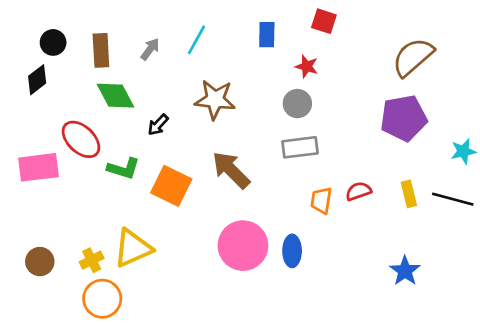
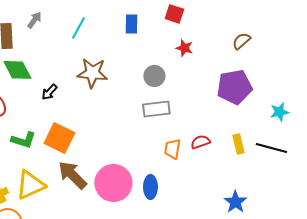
gray arrow: (150, 49) -> (34, 20), moved
brown semicircle: (413, 57) -> (241, 41), size x0.6
red star: (307, 66) -> (184, 48), moved
green L-shape: (123, 169) -> (23, 140), moved
brown arrow: (231, 170) -> (72, 175), moved

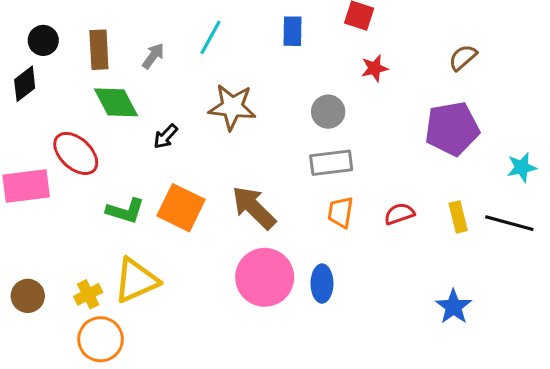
gray arrow: (34, 20) -> (153, 56), moved
red star: (184, 48) -> (375, 68), turned -30
orange trapezoid: (172, 149) -> (341, 212), moved
brown arrow: (72, 175) -> (254, 208), moved

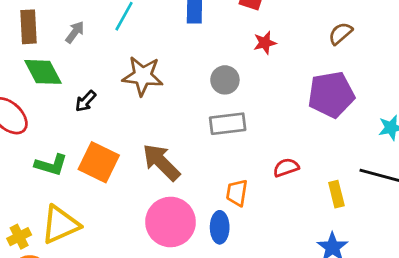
orange trapezoid: (341, 212) -> (237, 193), moved
yellow rectangle: (458, 217) -> (336, 194), moved

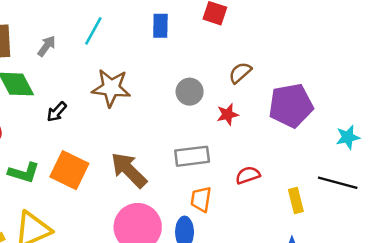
brown semicircle: (340, 33) -> (240, 73), moved
red star: (265, 43) -> (228, 114), moved
gray rectangle: (228, 124) -> (192, 156), moved

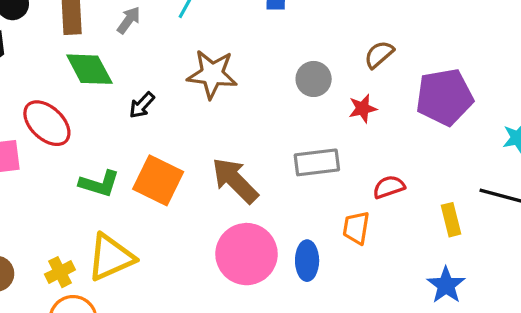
orange trapezoid: (201, 199) -> (356, 228), moved

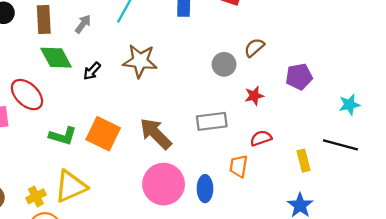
gray circle: (314, 79) -> (224, 64), moved
purple pentagon: (444, 97) -> (299, 77), size x0.7
black arrow: (142, 105) -> (92, 71), moved
red star: (363, 108) -> (254, 96), moved

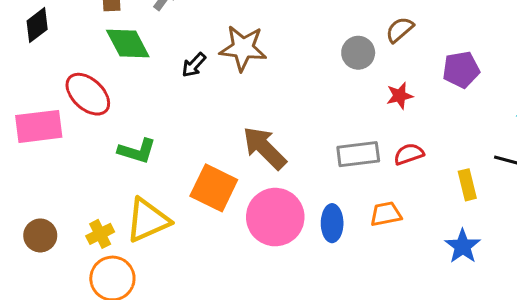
black arrow: (92, 71) -> (194, 65), moved
gray rectangle: (212, 121) -> (358, 154), moved
orange square: (103, 134) -> (214, 188), moved
orange trapezoid: (239, 166) -> (386, 214), moved, turned 70

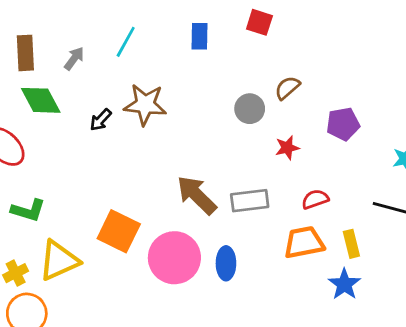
brown arrow: (264, 148) -> (197, 195), moved
green L-shape: (137, 151) -> (28, 210), moved
red semicircle: (409, 154) -> (315, 199), moved
yellow rectangle: (467, 185) -> (351, 244), moved
orange trapezoid: (386, 214) -> (304, 242), moved, size x1.4

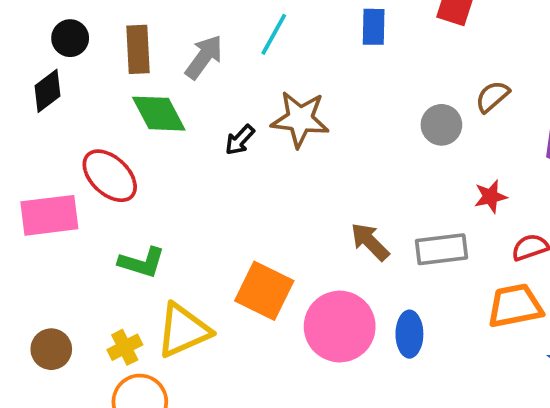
gray arrow: (74, 59) -> (204, 57), size x1.4
red star: (287, 148) -> (490, 196), moved
brown arrow: (197, 195) -> (370, 242), size x0.7

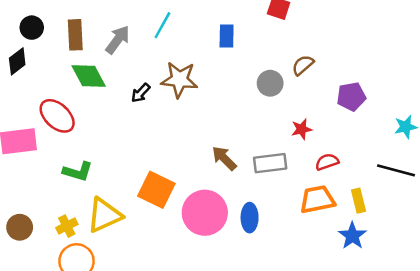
blue rectangle: (374, 27) -> (227, 36), moved

